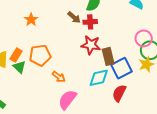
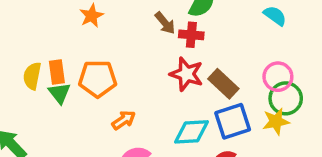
orange rectangle: (16, 55) -> (57, 72), turned -48
brown rectangle: (108, 56) -> (223, 84), moved, turned -42
orange arrow: (59, 77) -> (124, 120), turned -80

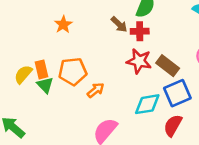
yellow semicircle: (32, 76) -> (23, 74), turned 36
orange arrow: (124, 120) -> (96, 90), moved

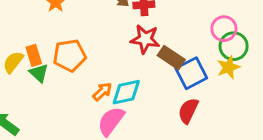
brown rectangle: (168, 66) -> (171, 58), moved
orange arrow: (96, 90) -> (102, 92), moved
cyan diamond: (147, 104) -> (126, 92), moved

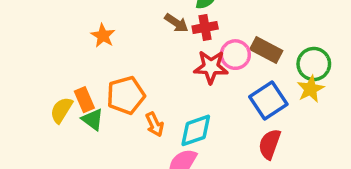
pink circle: (224, 29) -> (235, 55), moved
brown rectangle: (171, 58) -> (266, 50), moved
orange arrow: (102, 92) -> (155, 124), moved, turned 114

